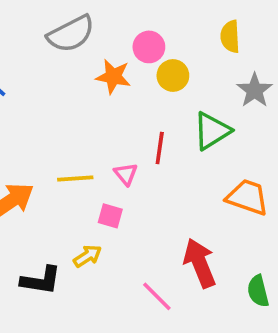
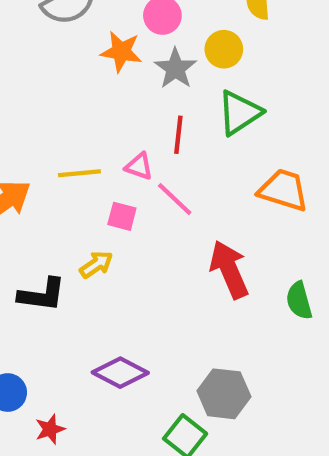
yellow circle: (173, 75) -> (224, 49), moved
gray star: (255, 90) -> (175, 68), moved
pink triangle: (126, 174) -> (139, 166), turned -30
pink line: (157, 296) -> (175, 199), moved

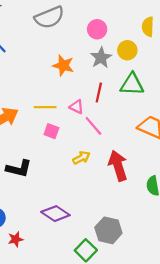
orange star: (121, 52) -> (63, 65), moved
green triangle: (239, 113) -> (132, 84), turned 30
pink square: (122, 216) -> (51, 131), moved
yellow arrow: (96, 265) -> (81, 158), moved

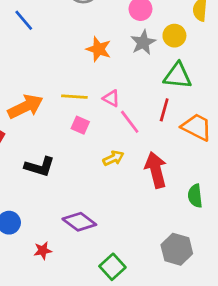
red line: (99, 92) -> (164, 110), moved
gray hexagon: (108, 230) -> (177, 249), moved
red star: (16, 239) -> (43, 251), moved

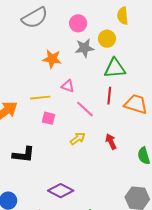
gray star: (143, 42) -> (84, 48), turned 30
pink triangle: (111, 98) -> (68, 86), moved
red arrow: (156, 170) -> (111, 142), size x0.6

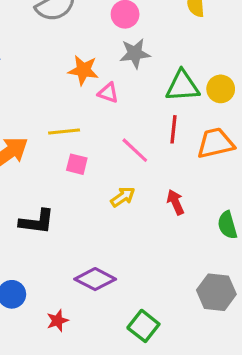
yellow circle: (107, 39) -> (221, 89), moved
pink triangle: (68, 86) -> (108, 93), moved
orange trapezoid: (136, 104) -> (215, 143), turned -30

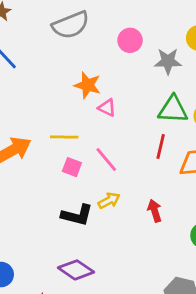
gray star: (135, 53) -> (168, 61), moved
pink line: (135, 150) -> (106, 160), moved
black L-shape: (37, 222) -> (77, 215), moved

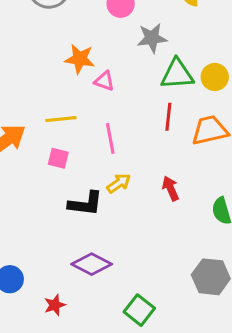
gray star: (168, 61) -> (152, 38), moved
pink line: (106, 160) -> (110, 138), turned 36
pink square: (72, 167) -> (58, 158), moved

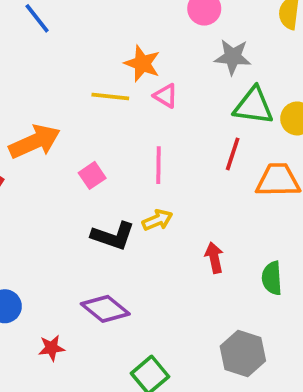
yellow line: (61, 119) -> (110, 96), moved
pink square: (58, 158) -> (92, 175), turned 30
red arrow: (170, 188) -> (214, 258), moved

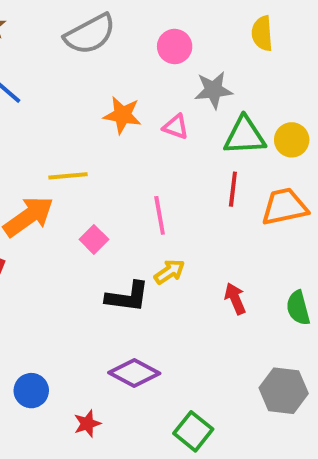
yellow line: (110, 96) -> (68, 176), moved
pink triangle: (166, 96) -> (176, 127), moved

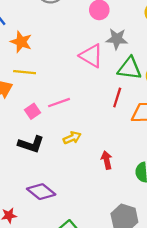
orange star: (122, 115) -> (21, 42), moved
pink triangle: (176, 127) -> (91, 56), size x1.6
pink line: (160, 215) -> (59, 103), moved, turned 70
black L-shape: (127, 297) -> (31, 144), moved

